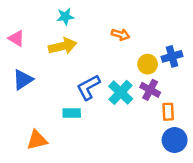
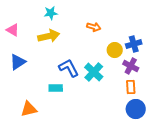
blue L-shape: (88, 87) -> (69, 68), turned 90
purple cross: (150, 90) -> (131, 66), moved

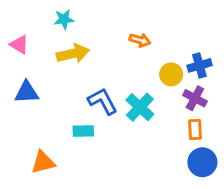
cyan star: (51, 13) -> (64, 19), moved
blue triangle: (18, 62) -> (27, 92), turned 30

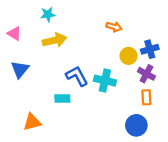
orange arrow: (140, 40) -> (114, 27), moved
blue triangle: (27, 92) -> (20, 69), turned -48
cyan cross: (140, 107) -> (105, 81), turned -30
blue circle: (202, 162) -> (136, 125), moved

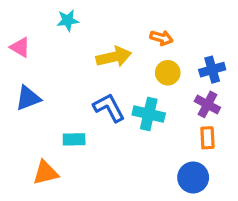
yellow arrow: (55, 40) -> (114, 57), moved
yellow circle: (128, 56) -> (168, 73), moved
blue triangle: (20, 69) -> (28, 98), turned 30
cyan rectangle: (62, 98) -> (74, 139), moved

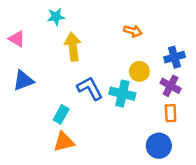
yellow arrow: (114, 57) -> (73, 47), moved, turned -84
yellow circle: (168, 73) -> (139, 71), moved
cyan rectangle: (74, 139) -> (61, 114), turned -60
orange triangle: (46, 173) -> (64, 142), moved

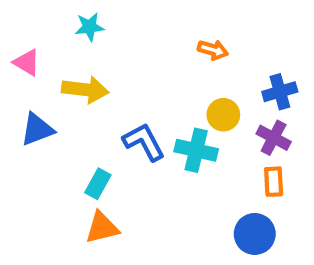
yellow arrow: (73, 47) -> (85, 90), moved, turned 104

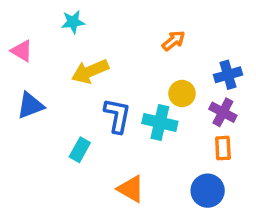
orange arrow: (213, 50) -> (174, 41), turned -55
yellow arrow: (85, 90) -> (90, 71), moved, turned 150
blue L-shape: (144, 142) -> (117, 116), turned 39
orange triangle: (102, 228) -> (131, 189), moved, turned 44

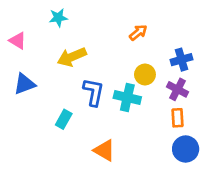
blue circle: (208, 191) -> (186, 149), moved

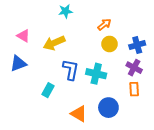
cyan star: (58, 18) -> (65, 11), moved
pink triangle: (18, 41) -> (23, 36), moved
yellow circle: (145, 74) -> (110, 44), moved
blue circle: (186, 149) -> (108, 108), moved

